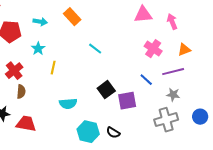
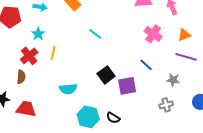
red cross: (14, 71) -> (29, 56), moved
purple line: (173, 72) -> (186, 57), moved, turned 30
gray cross: (166, 120) -> (166, 105), size x0.6

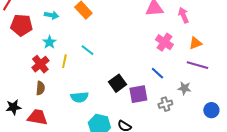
cyan line: (95, 34) -> (87, 50), moved
brown semicircle: (21, 77) -> (40, 88), moved
gray cross: (166, 105) -> (165, 104), moved

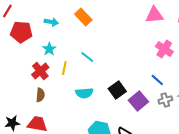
purple square: (138, 94) -> (138, 101), turned -30
cyan semicircle: (79, 97) -> (84, 93), moved
gray cross: (165, 104) -> (165, 100), moved
black star: (13, 107) -> (12, 123), moved

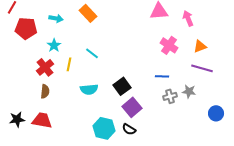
blue line: (157, 80) -> (162, 76), turned -40
purple square: (138, 101) -> (132, 107), moved

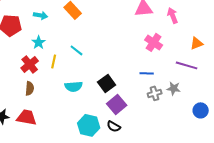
orange triangle: (200, 46) -> (197, 43), moved

